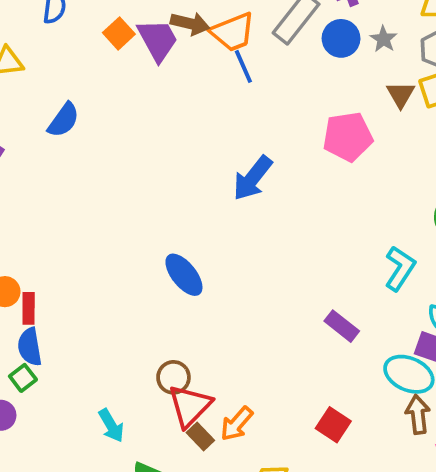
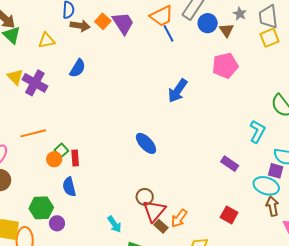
brown arrow: (190, 24) -> (80, 26), moved
blue circle: (341, 38) -> (208, 23), moved
brown triangle: (401, 95) -> (226, 30), moved
red rectangle: (29, 308) -> (75, 158), moved
green square: (23, 378) -> (61, 150), moved

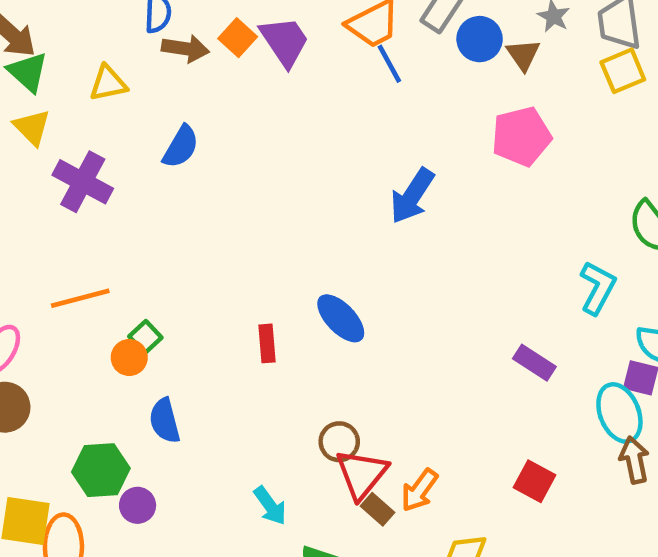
yellow triangle: (15, 77) -> (32, 127), moved
red rectangle: (75, 158) -> (267, 343), moved
cyan ellipse: (266, 186) -> (619, 413), turned 50

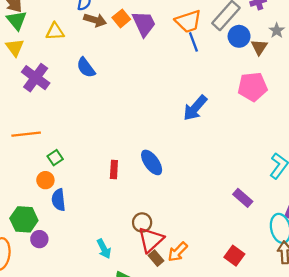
blue semicircle: (181, 147) -> (86, 68), turned 105
orange circle: (129, 357) -> (45, 180), moved

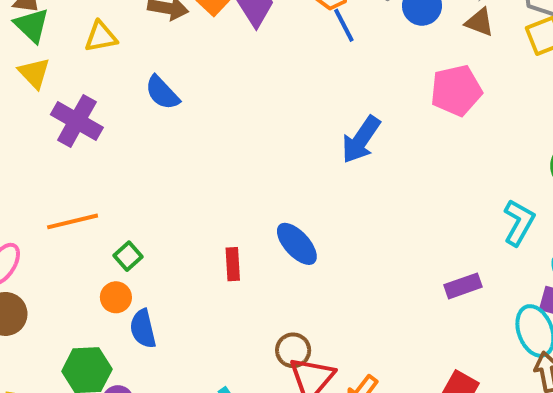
brown triangle: (259, 47) -> (480, 22), moved, turned -36
purple rectangle: (243, 198) -> (463, 286), turned -54

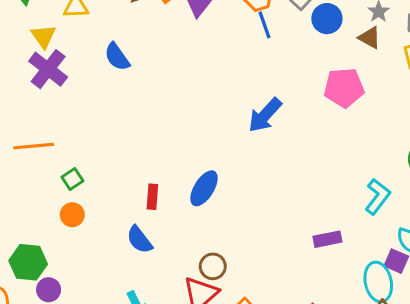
yellow triangle: (34, 73) -> (43, 36), moved
blue ellipse: (297, 244) -> (204, 188), turned 66
orange circle: (116, 297) -> (72, 215), moved
blue semicircle: (143, 329) -> (139, 240), moved, turned -32
brown circle: (293, 350) -> (213, 266), moved

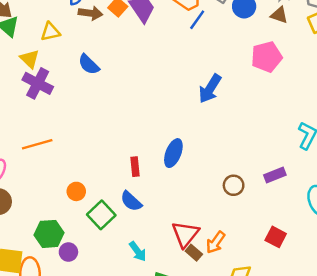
blue line: (265, 25) -> (197, 20), turned 65
green square: (72, 179) -> (101, 215), moved, size x1.6
brown circle: (213, 266) -> (234, 185), moved

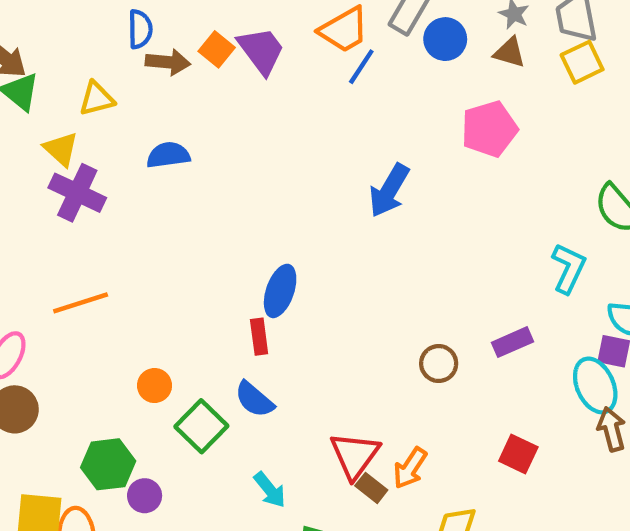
blue semicircle: (89, 64) -> (168, 155), turned 130
blue ellipse: (173, 153) -> (280, 291), moved

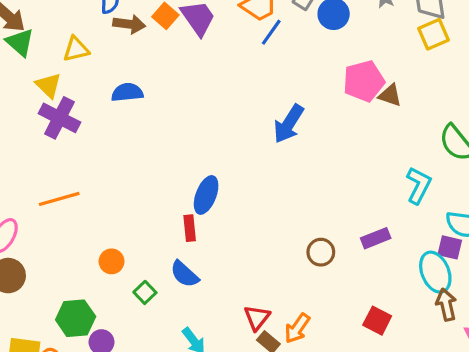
brown triangle: (510, 52) -> (390, 95), moved
green square: (201, 426) -> (145, 292), size x0.6
red triangle: (355, 455) -> (257, 318), size x0.7

